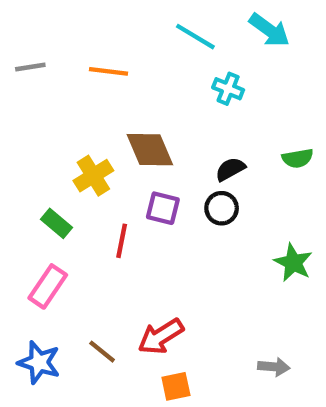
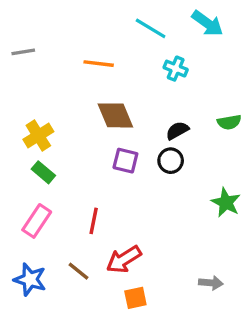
orange line: (109, 71) -> (99, 64), moved
yellow cross: (93, 176) -> (38, 136), moved
red line: (122, 241) -> (94, 221), moved

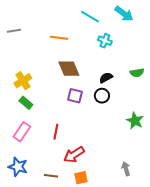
brown line: (79, 271) -> (51, 176), moved, turned -32
gray arrow: (211, 283) -> (126, 169), turned -112

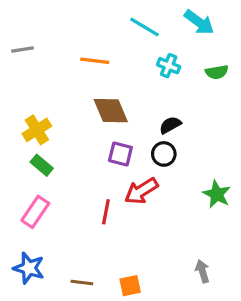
green semicircle: (137, 73) -> (217, 72), moved
red line: (56, 132) -> (106, 212), moved
red arrow: (74, 155) -> (141, 191), moved

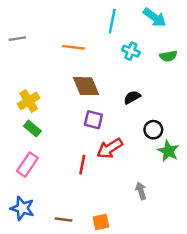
cyan line: (145, 27) -> (112, 21), turned 70
black circle: (164, 154) -> (153, 130), moved
gray arrow: (202, 271) -> (141, 191), moved

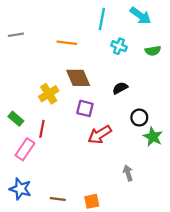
yellow cross: (29, 101) -> (49, 94), moved
green rectangle: (32, 128) -> (16, 119), moved
red line: (82, 165) -> (42, 129), moved

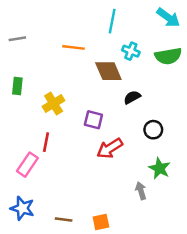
cyan arrow: (140, 16) -> (168, 17), moved
green semicircle: (153, 51) -> (168, 56), size x1.5
brown diamond: (78, 78) -> (108, 71), moved
green rectangle: (16, 119) -> (17, 86), moved, turned 56
green star: (153, 137) -> (160, 168), moved

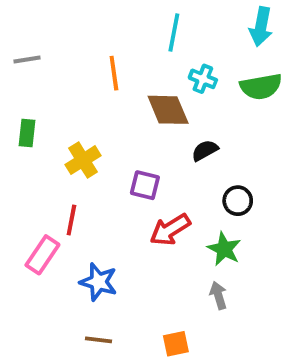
cyan arrow: (168, 17) -> (261, 27), turned 65
orange line: (73, 47) -> (114, 73), turned 75
green star: (160, 168) -> (224, 249), moved
blue star: (22, 208) -> (98, 282), moved
orange square: (101, 222) -> (176, 344), moved

